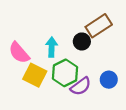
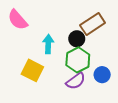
pink semicircle: (19, 53) -> (18, 20), moved
green hexagon: (65, 73) -> (78, 60), moved

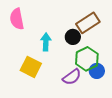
pink semicircle: (18, 20) -> (17, 19), turned 30
green hexagon: (78, 60) -> (87, 59), moved

